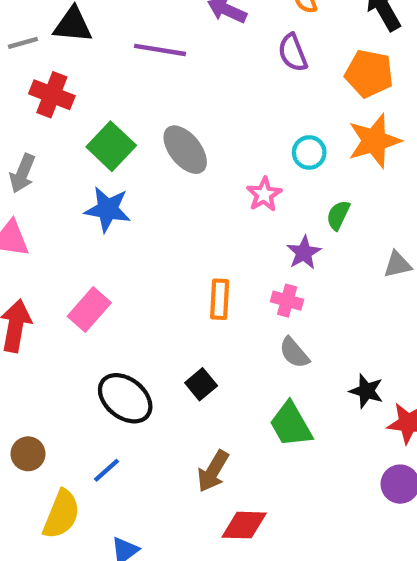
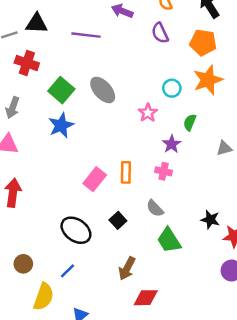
blue star: (108, 209) -> (61, 125), turned -30
pink rectangle: (89, 310) -> (95, 179), moved
gray semicircle: (294, 353) -> (155, 208), moved

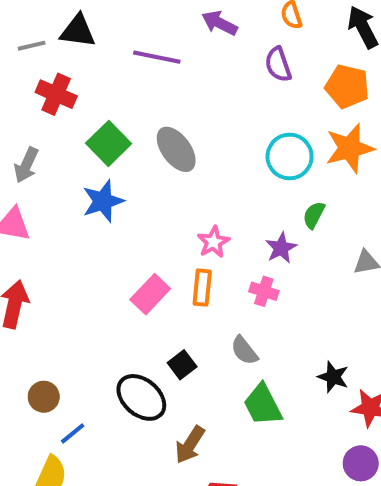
cyan circle: (172, 88) -> (290, 156), size x1.5
pink star: (148, 113) -> (213, 242), moved
black ellipse: (76, 230) -> (141, 397), moved
brown circle: (23, 264) -> (44, 397), moved
blue line: (68, 271) -> (73, 433), moved

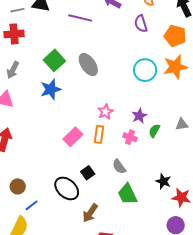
red cross: (56, 94) -> (14, 34), moved, turned -30
green semicircle: (314, 215) -> (154, 131), moved

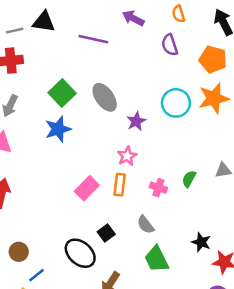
purple star: (139, 116) -> (136, 121), moved

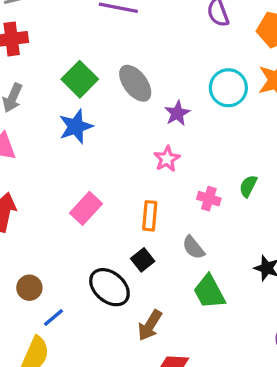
orange rectangle: (120, 185) -> (150, 216), moved
pink rectangle: (87, 188) -> (86, 208), moved

